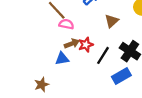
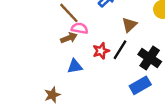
brown arrow: (72, 44) -> (69, 38), moved
black line: (103, 55) -> (120, 50), moved

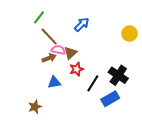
brown triangle: (129, 25) -> (70, 53), moved
black line: (120, 50) -> (93, 83), moved

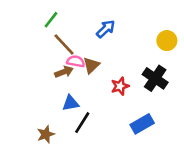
red star: (77, 69) -> (120, 86), moved
black cross: (118, 75) -> (155, 78), moved
black line: (93, 83) -> (82, 123), moved

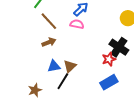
pink semicircle: (76, 61) -> (77, 24), moved
brown triangle: (91, 65) -> (70, 66), moved
red star: (120, 86) -> (109, 59), moved

